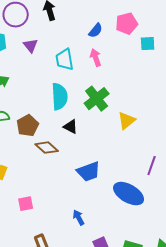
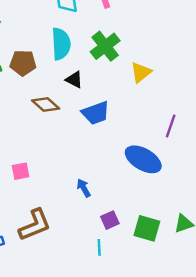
brown pentagon: (28, 126) -> (23, 63), moved, turned 30
blue trapezoid: (89, 172) -> (96, 113), moved

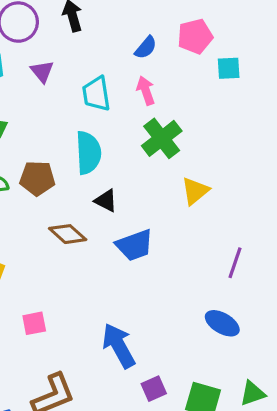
green cross: (105, 46) -> (162, 138), moved
blue ellipse: (143, 159) -> (222, 323), moved, size x0.7
blue arrow: (84, 188) -> (119, 346), size x1.8

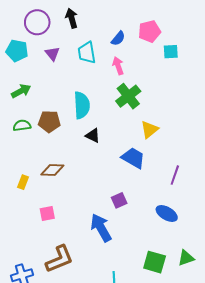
cyan trapezoid: (96, 94) -> (87, 53), moved
brown diamond: (68, 234) -> (52, 170), moved, turned -40
blue trapezoid: (135, 245) -> (133, 158), moved, turned -130
purple square: (154, 389) -> (119, 200), moved

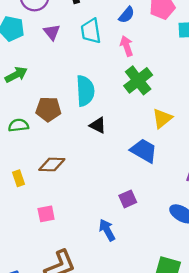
green semicircle: (22, 125) -> (18, 125), moved
yellow rectangle: (23, 182) -> (18, 178), turned -40
blue arrow: (101, 228) -> (107, 230), size x0.7

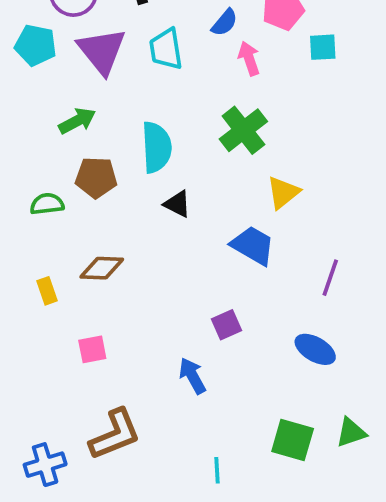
purple triangle: (52, 32) -> (102, 51), size x1.8
pink arrow: (127, 46) -> (249, 58), moved
green arrow: (16, 75) -> (77, 121), moved

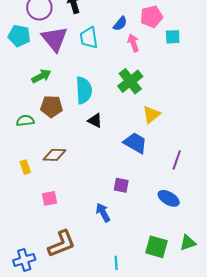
purple square: (226, 325) -> (121, 185), turned 35

